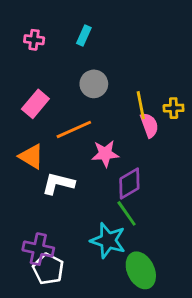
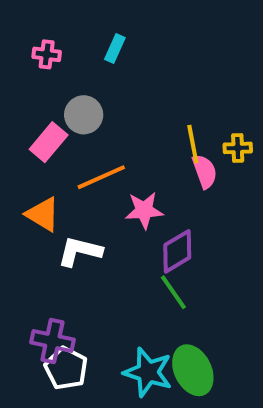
gray circle: (94, 84) -> (84, 115), moved
cyan star: (108, 240) -> (148, 372), moved

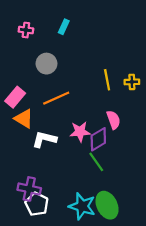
pink rectangle: (49, 142) -> (15, 97), moved
pink semicircle: (205, 171) -> (114, 120), moved
pink star: (144, 210) -> (80, 132), moved

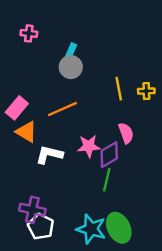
cyan rectangle: (64, 27) -> (71, 51), moved
gray circle: (46, 64) -> (71, 67), moved
green line: (96, 162) -> (107, 180), turned 48

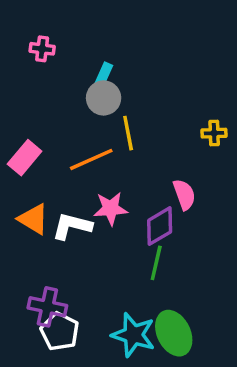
yellow line: (119, 89) -> (128, 133), moved
orange triangle: (26, 132) -> (33, 219), moved
pink star: (89, 146) -> (111, 209), moved

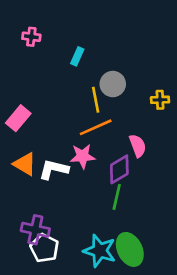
gray circle: (104, 98) -> (113, 84), moved
orange line: (91, 159) -> (96, 127), moved

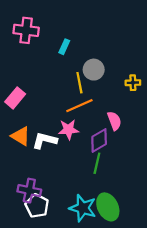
pink cross: (31, 37) -> (26, 30), size x1.6

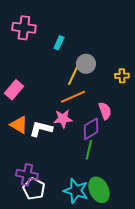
yellow line: (79, 83) -> (73, 76), turned 36

